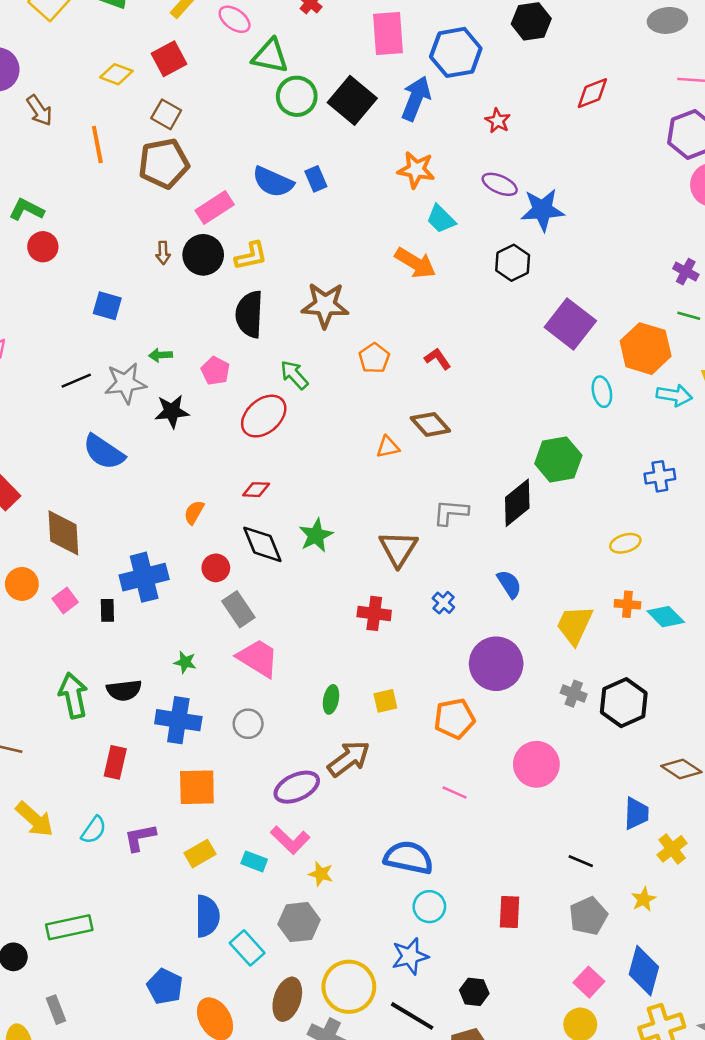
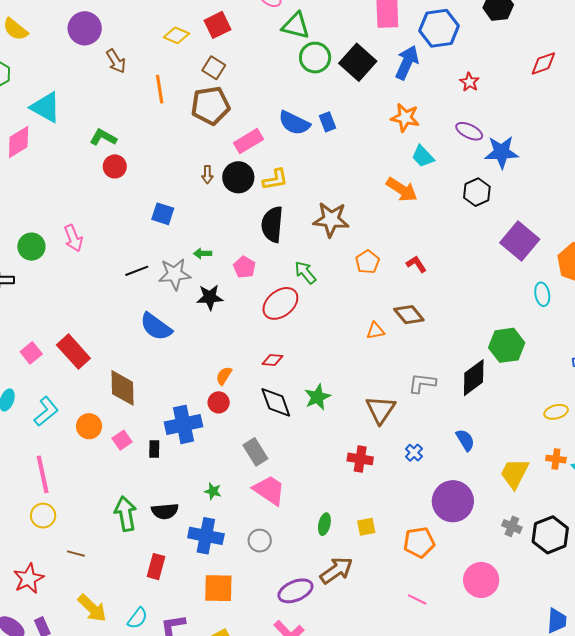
red circle: (216, 568) -> (219, 402), moved

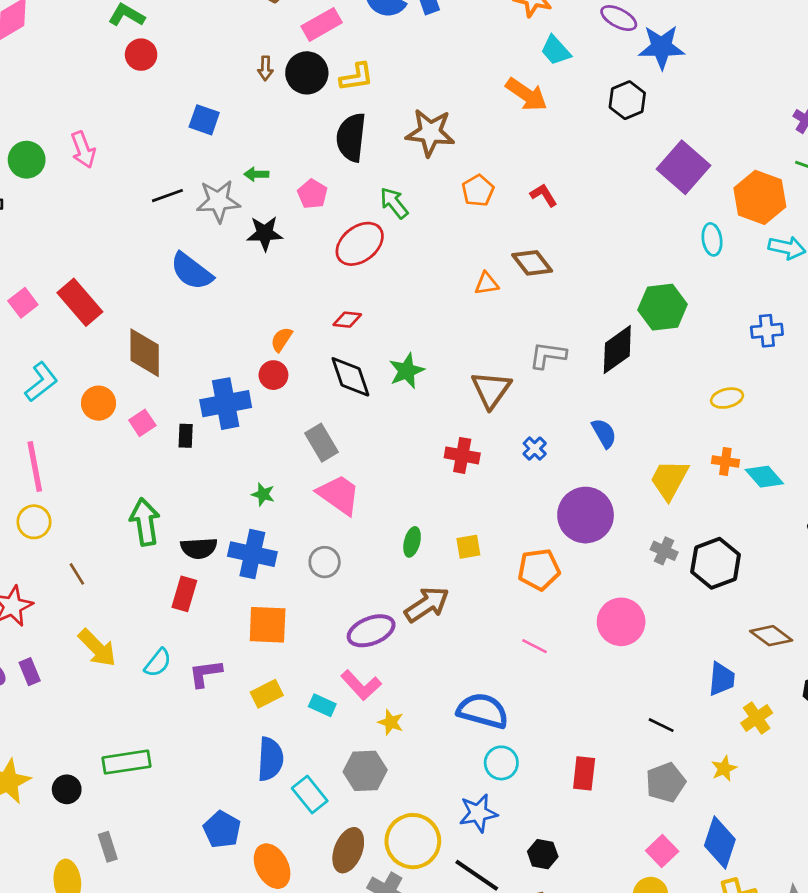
black semicircle: (165, 511) -> (199, 548), moved
brown line: (76, 554) -> (77, 574), turned 42

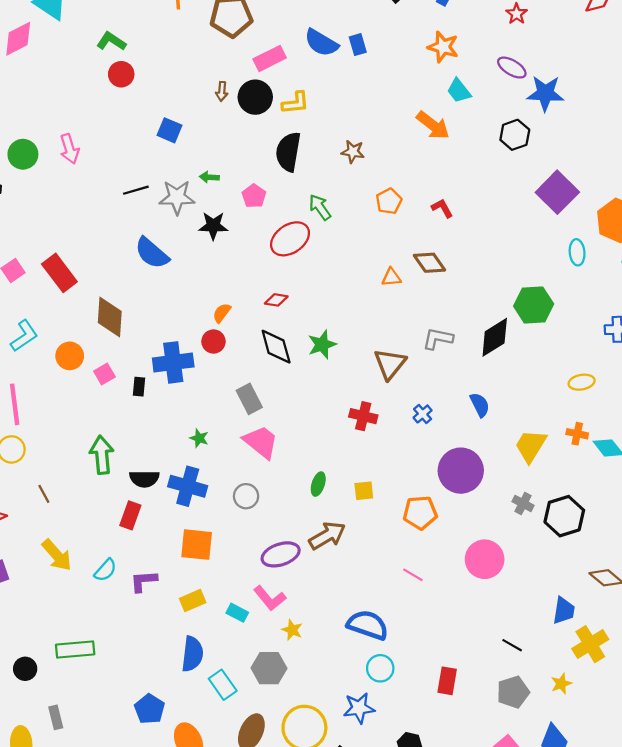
brown star: (430, 133) -> (353, 152), size x0.6
yellow cross: (757, 718) -> (590, 644), size x1.4

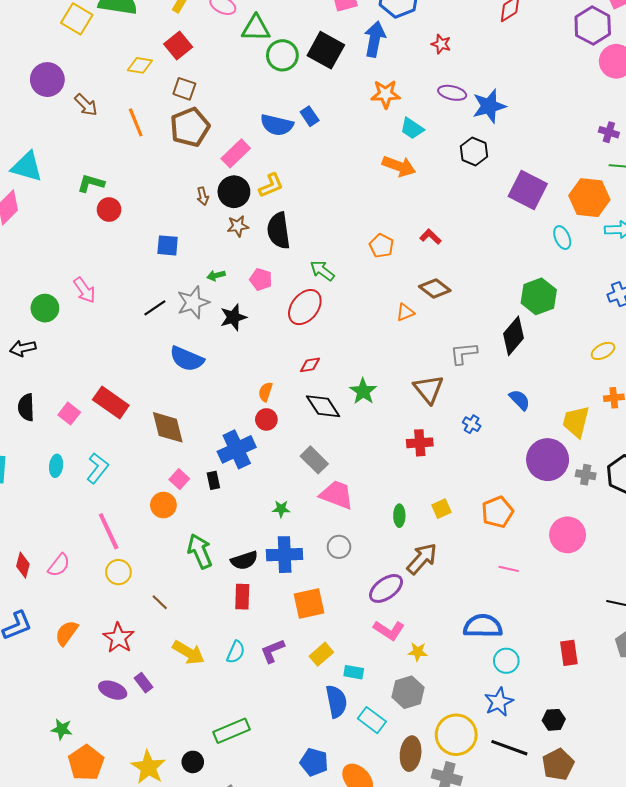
brown star: (353, 152) -> (238, 226), moved
orange circle: (70, 356) -> (163, 505), moved
purple circle: (461, 471) -> (548, 460), moved
cyan rectangle: (237, 613) -> (354, 672), moved

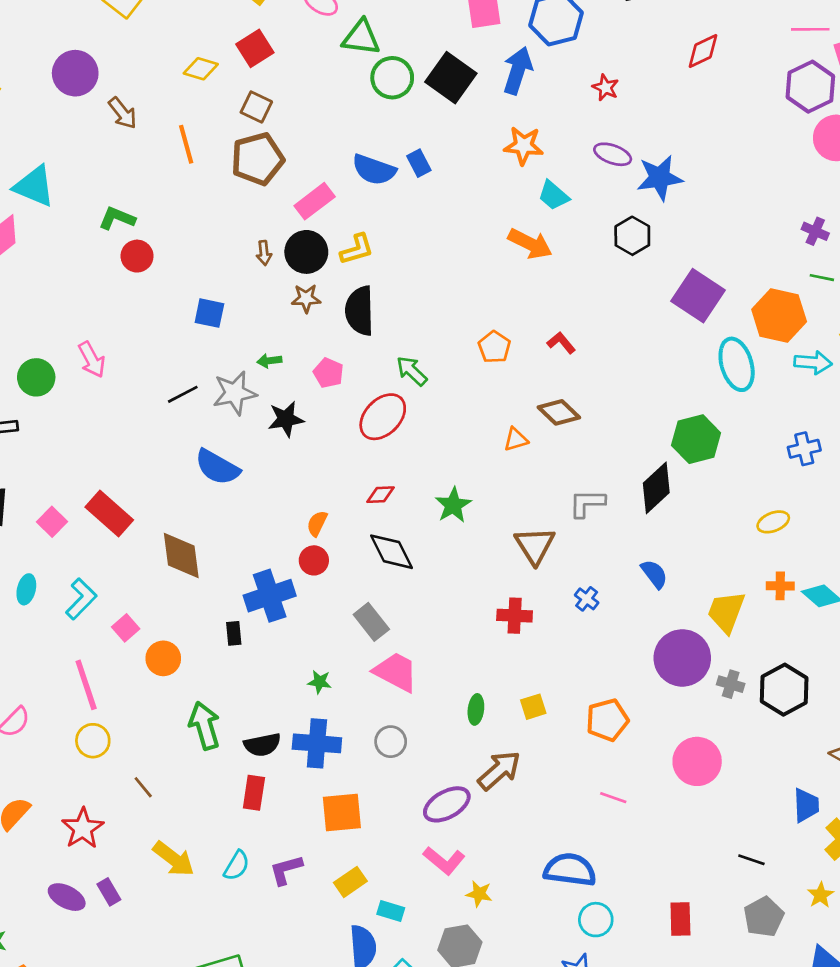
cyan ellipse: (562, 238) -> (737, 364), size x1.6
green star: (363, 391) -> (453, 505), moved
pink square: (179, 479) -> (126, 628), moved

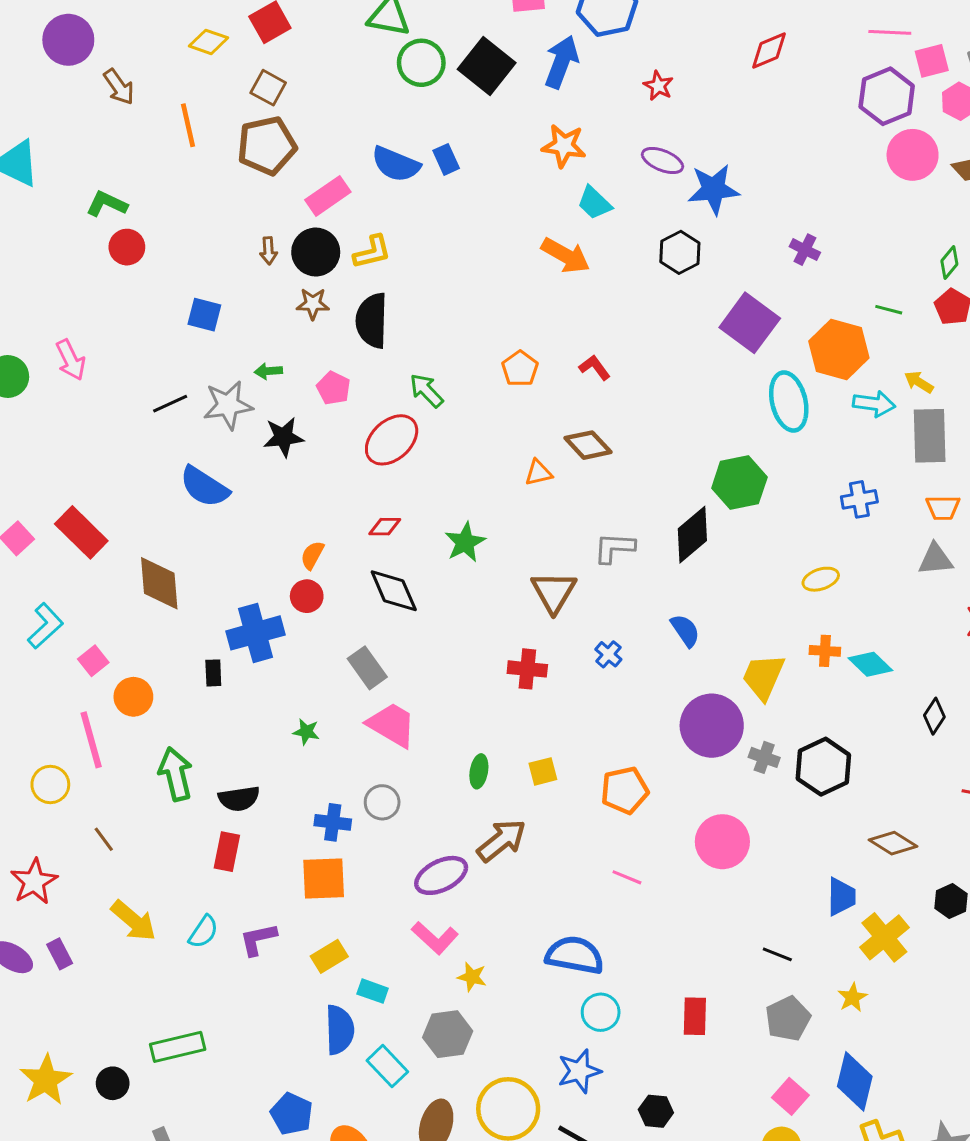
purple cross: (815, 231) -> (805, 250), moved
pink line: (86, 685) -> (91, 740), moved
blue cross: (317, 743) -> (333, 822), moved, size x0.7

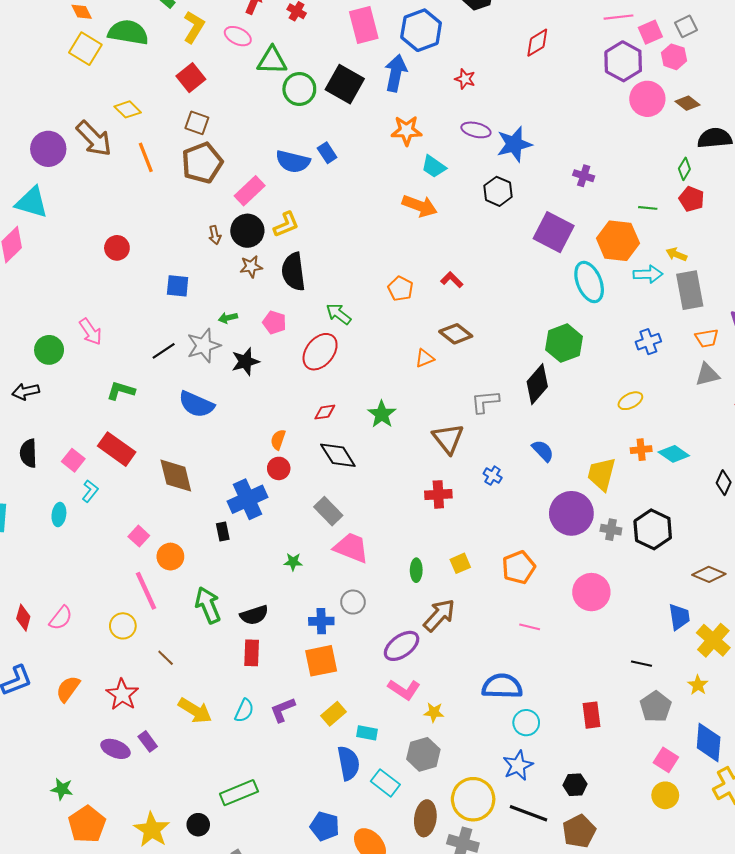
purple circle: (68, 40) -> (48, 149), moved
yellow diamond: (208, 42) -> (128, 109), moved, turned 35
brown arrow: (119, 87) -> (94, 139), size x1.5
green L-shape: (107, 204) -> (121, 391), moved
cyan L-shape: (45, 626) -> (90, 491), moved, size x0.7

